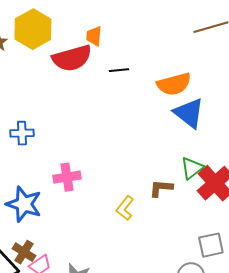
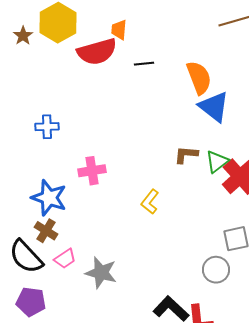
orange semicircle: (174, 84) -> (199, 78), turned -96
brown L-shape: (161, 188) -> (186, 155), moved
brown cross: (24, 252) -> (46, 231), moved

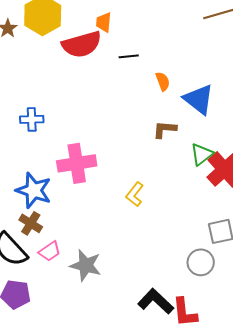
orange semicircle: (199, 78) -> (163, 81), moved, size x0.6
brown L-shape: (186, 155) -> (165, 129), moved
pink cross: (92, 171) -> (77, 163), size x1.4

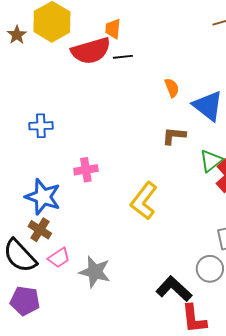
black line: (129, 56) -> (123, 57), moved
pink cross: (77, 163) -> (86, 170), size x0.6
yellow L-shape: (135, 194) -> (144, 201), size x1.5
black L-shape: (156, 301) -> (174, 289), moved

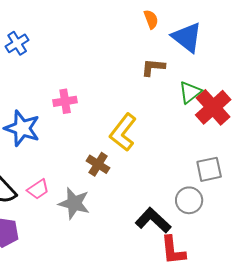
blue cross: (41, 126) -> (17, 43), moved, turned -30
brown cross: (40, 230) -> (98, 164), moved

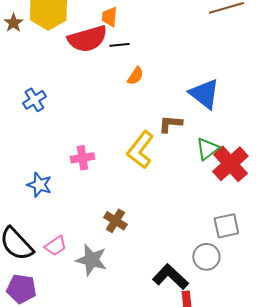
orange semicircle: (151, 19) -> (135, 76), moved, turned 54
blue star: (22, 128) -> (39, 185), size x0.7
yellow L-shape: (123, 132) -> (140, 150), moved

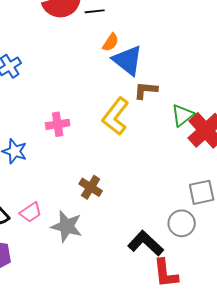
blue triangle: (204, 94) -> (128, 60), moved

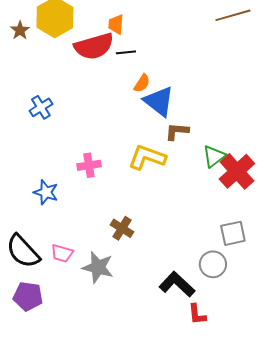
yellow L-shape: (116, 116) -> (147, 157), turned 72
pink trapezoid: (31, 212) -> (62, 253), turned 50
red L-shape: (166, 273) -> (197, 314), size x0.7

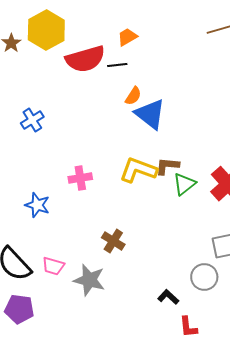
orange trapezoid: (116, 24) -> (127, 37), moved, turned 55
brown L-shape: (177, 131) -> (167, 166), moved
green triangle: (214, 156) -> (184, 184), moved
black L-shape: (177, 284) -> (168, 297), size x0.6

